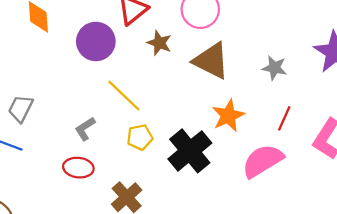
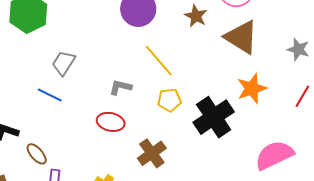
gray L-shape: (85, 129) -> (120, 87), turned 40
pink semicircle: (263, 161) -> (274, 155), moved

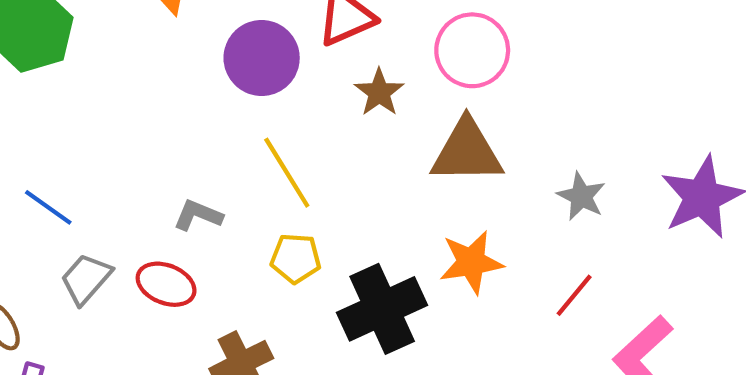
brown triangle: (241, 37) -> (467, 152), turned -42
gray trapezoid: (64, 63) -> (86, 279), moved

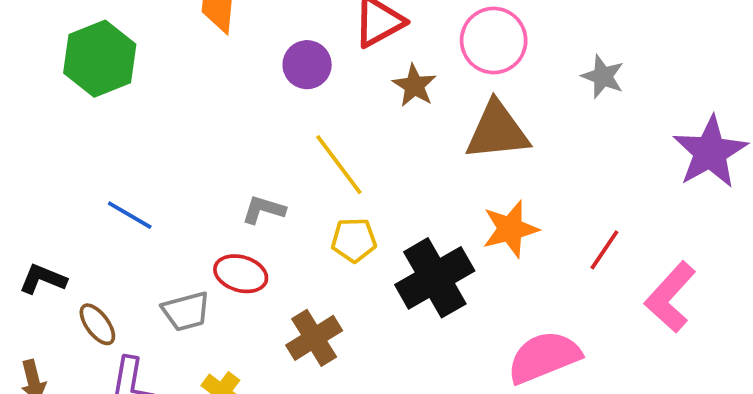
purple circle: (262, 58) -> (307, 65), size x0.7
gray star: (581, 196) -> (603, 76), moved
gray trapezoid: (86, 279) -> (186, 311), moved, turned -141

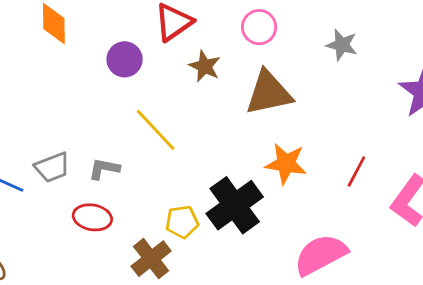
pink circle: (494, 41) -> (259, 27), size x0.7
orange star: (510, 229) -> (286, 164), turned 30
yellow pentagon: (354, 240) -> (182, 222), moved
gray trapezoid: (186, 311) -> (52, 167), moved

